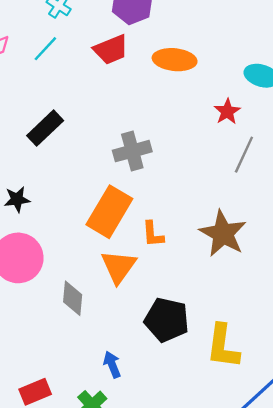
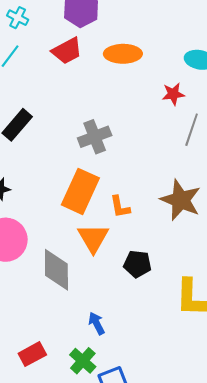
red star: (227, 112) -> (173, 94), turned 30
gray diamond: (73, 298) -> (56, 270), size x1.4
black pentagon: (167, 320) -> (137, 264), moved, size x0.7

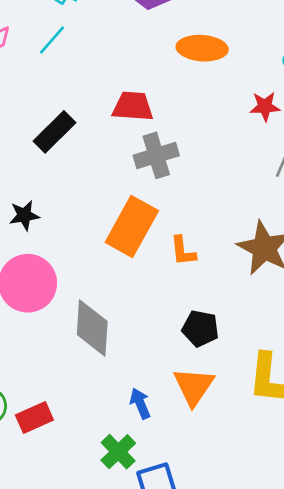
red trapezoid: (67, 51) -> (133, 106), moved, turned -152
orange triangle: (93, 238) -> (194, 386), moved
red rectangle: (32, 354) -> (34, 418), moved

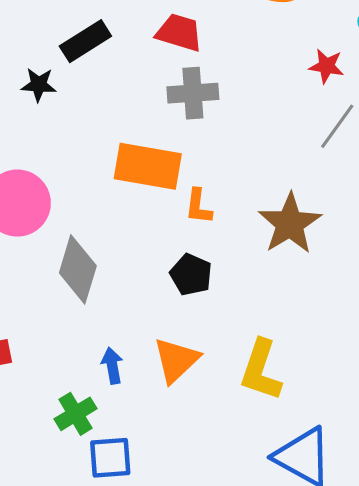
black star: (24, 215) -> (39, 85), moved
orange rectangle: (132, 227) -> (148, 166), turned 58
black pentagon: (200, 329) -> (191, 275), moved

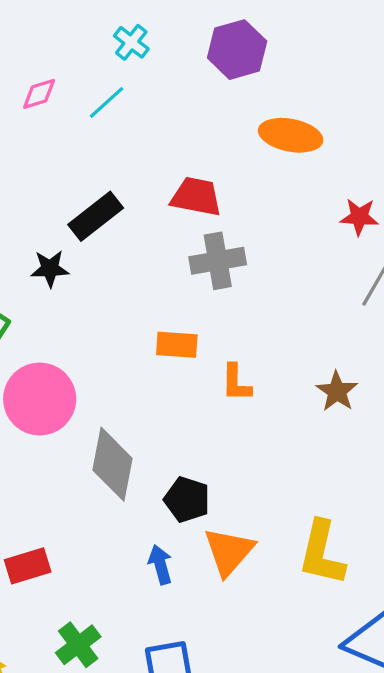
orange rectangle: (148, 166) -> (177, 345), size x0.6
brown star: (290, 224) -> (337, 391), size x0.6
black pentagon: (191, 275) -> (187, 500), moved
green cross: (75, 414) -> (78, 645), moved

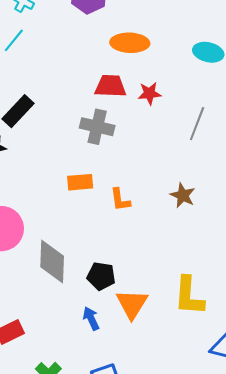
red trapezoid: (196, 197) -> (110, 86), moved
red star: (359, 217) -> (149, 93), moved
gray cross: (218, 261) -> (97, 127), turned 32

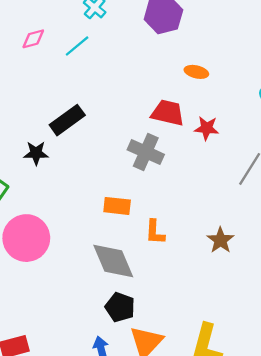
orange ellipse: (130, 43) -> (196, 72), size x0.6
gray diamond: (52, 262) -> (113, 261), moved, turned -36

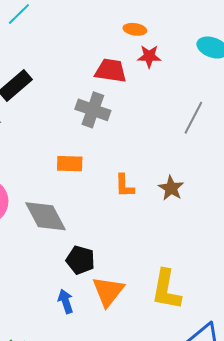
red star: (207, 128) -> (149, 56), moved
orange L-shape: (155, 232) -> (124, 186), moved
gray diamond: (113, 261) -> (45, 216), moved

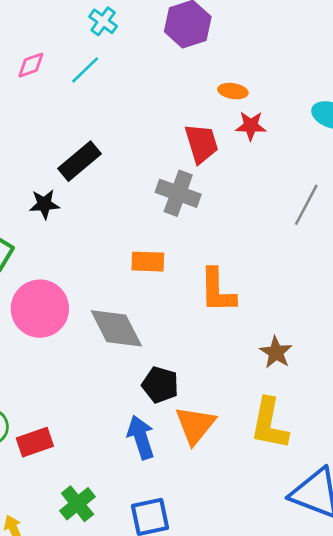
red trapezoid: (111, 71) -> (202, 143), turned 64
orange L-shape: (124, 186) -> (217, 291), size x1.5
brown star: (171, 188) -> (276, 352), moved
blue arrow: (66, 301) -> (141, 437), size x1.4

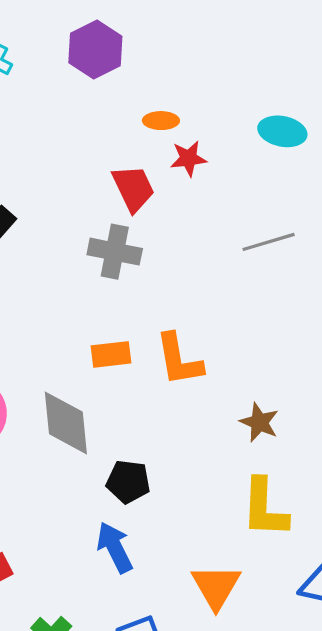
gray line: (306, 205) -> (269, 242), turned 54
orange rectangle: (148, 262) -> (111, 354), moved
gray diamond: (116, 328) -> (66, 423), turned 30
orange triangle: (195, 425) -> (216, 587), moved

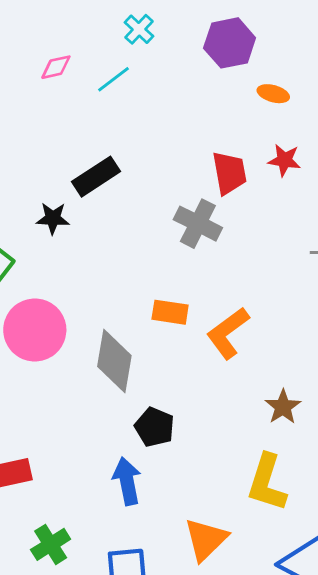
orange ellipse: (161, 121) -> (273, 94), moved
orange L-shape: (179, 360) -> (228, 333), turned 48

